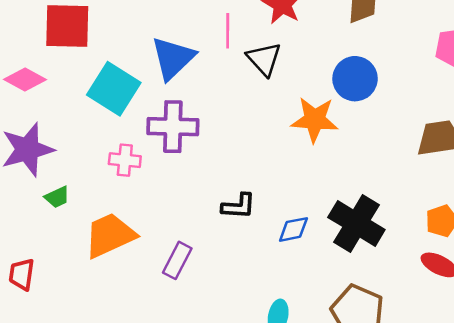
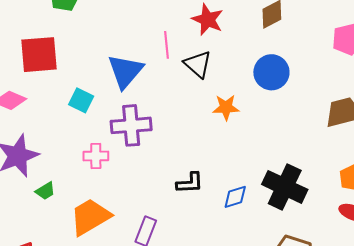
cyan square: (114, 89) -> (81, 100), size x0.6
orange star: (315, 120) -> (226, 107), moved, size x0.7

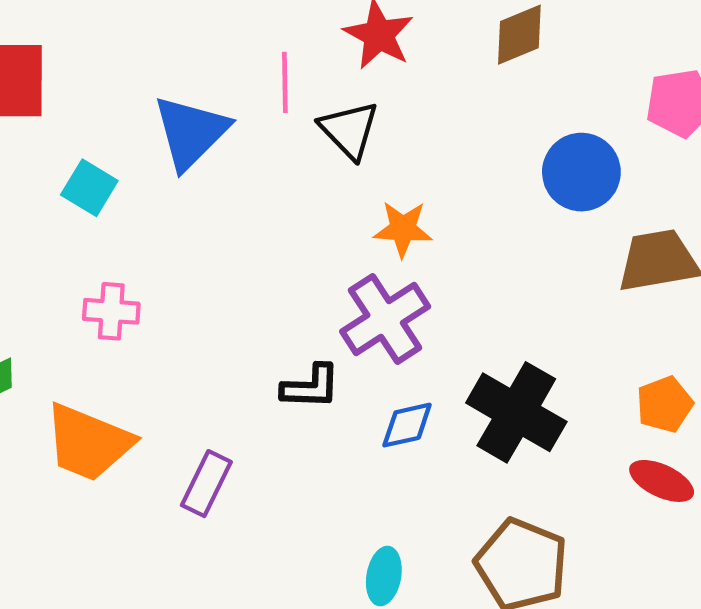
blue circle: (271, 72) -> (581, 172), moved
purple cross: (131, 125) -> (385, 319), moved, turned -33
orange trapezoid: (90, 217) -> (88, 443), turned -132

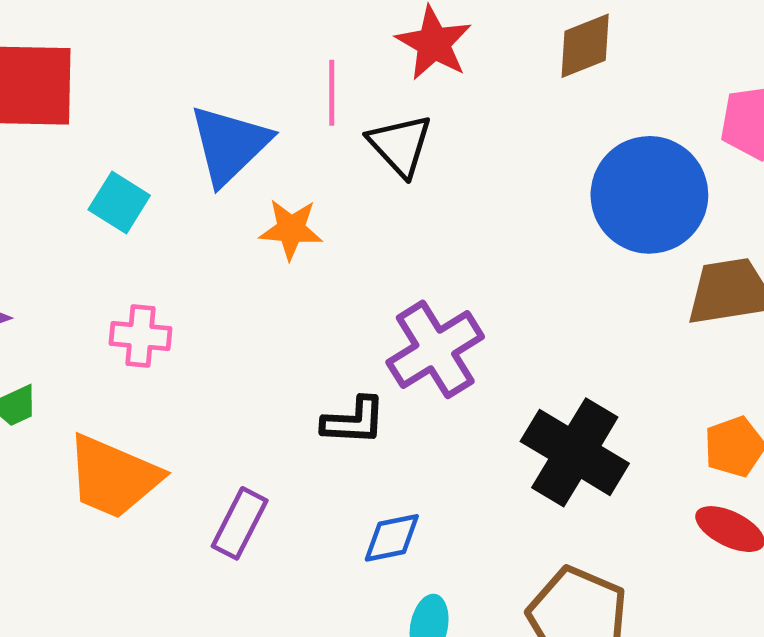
blue circle: (581, 172) -> (649, 195), size x1.4
orange star: (403, 229) -> (291, 229), moved
blue diamond: (407, 425) -> (392, 538), moved

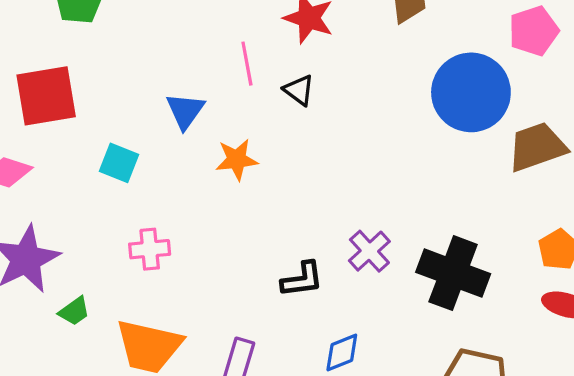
blue triangle: (229, 145) -> (185, 111), size x0.7
black triangle: (400, 145) -> (299, 90), size x0.7
purple cross: (435, 349) -> (369, 251), moved, size x0.7

